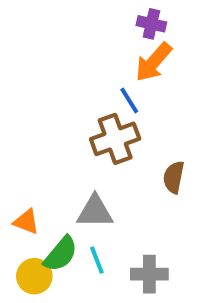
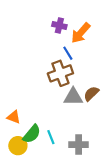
purple cross: (151, 24) -> (59, 26), moved
brown semicircle: (174, 177) -> (91, 94), turned 35
gray triangle: (95, 212) -> (73, 97), moved

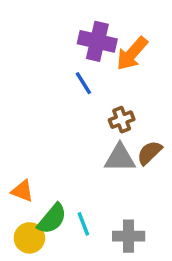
purple cross: (59, 26) -> (97, 41), size x1.5
blue line: (68, 53) -> (83, 83), moved
brown cross: (60, 73) -> (122, 120), moved, size x0.6

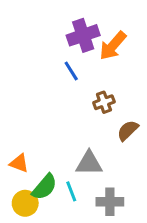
purple cross: (97, 41) -> (83, 35), turned -32
gray triangle: (120, 158) -> (89, 163), moved

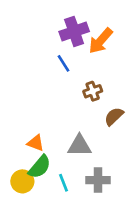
orange triangle: (19, 163) -> (36, 143), moved
cyan line: (71, 191) -> (63, 183), moved

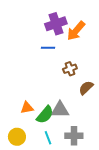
blue line: (63, 63) -> (48, 48), turned -56
orange triangle: (36, 143) -> (27, 108), turned -32
green semicircle: (40, 167) -> (45, 115), moved

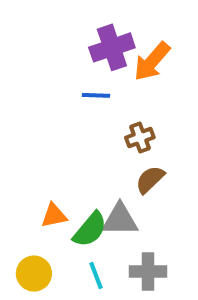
brown semicircle: (86, 88) -> (150, 180), moved

